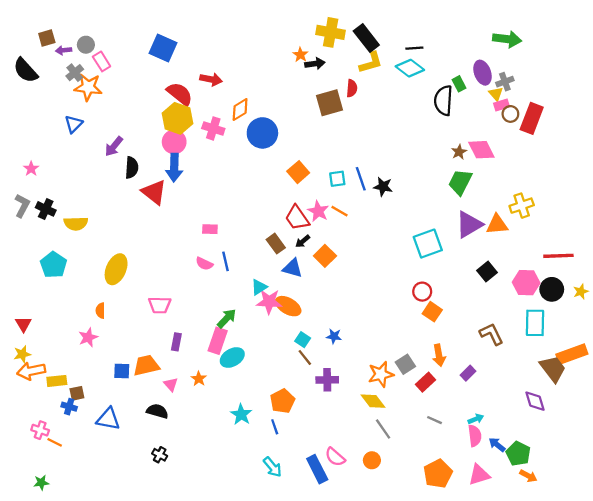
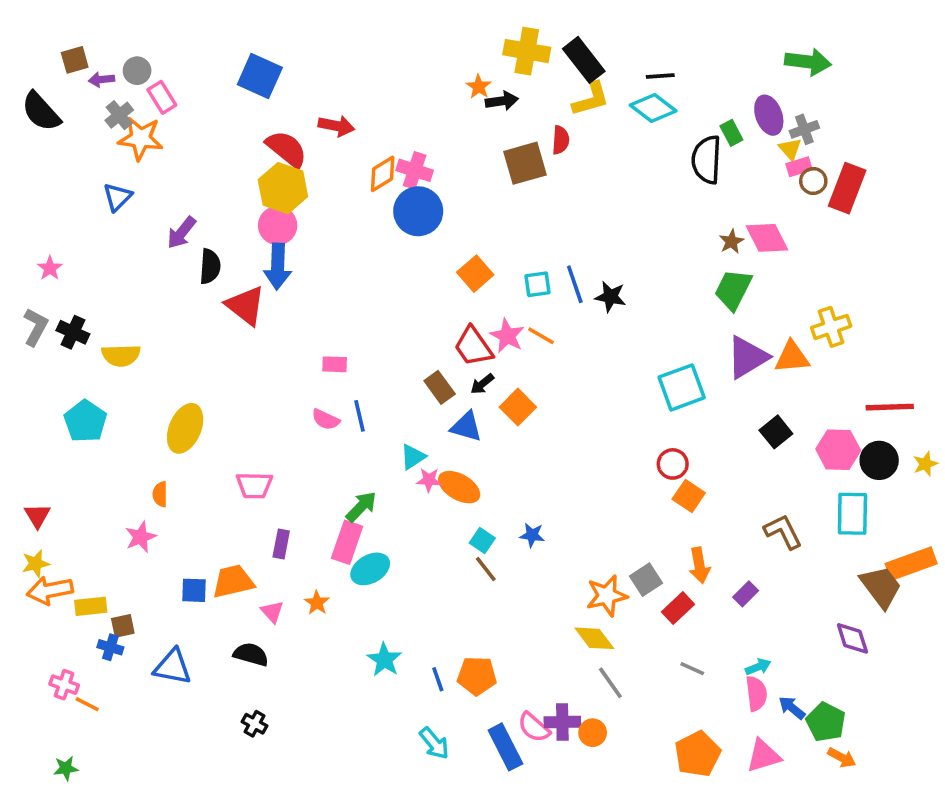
pink cross: (213, 128) -> (415, 170), moved
pink star: (269, 302) -> (429, 480), size x0.6
purple cross: (327, 380) -> (562, 722), moved
orange pentagon: (283, 401) -> (477, 676), moved, turned 30

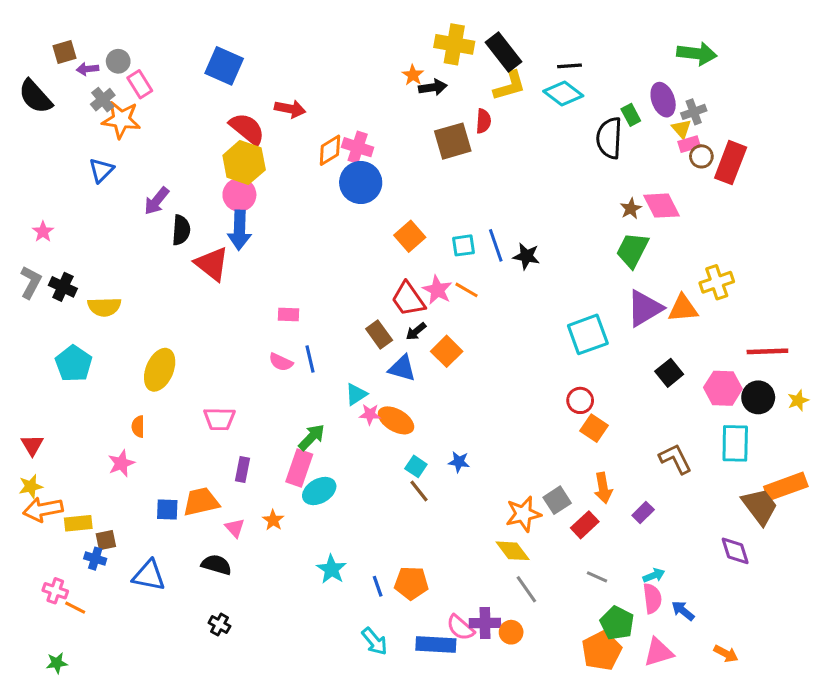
green pentagon: (826, 722) -> (617, 623), moved
blue rectangle: (505, 747) -> (436, 644), turned -60

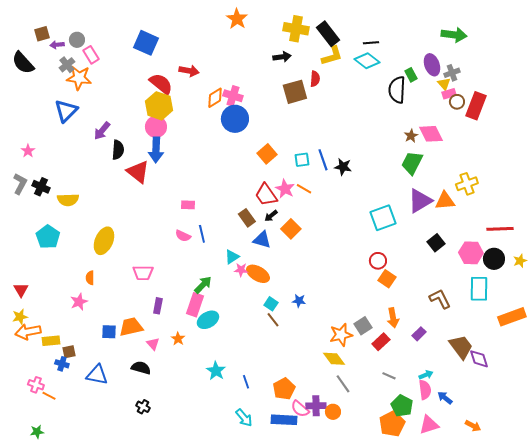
orange star: (413, 75) -> (237, 19), moved, size x1.5
blue triangle: (101, 170) -> (66, 111), size x1.4
brown trapezoid: (760, 506) -> (461, 347), moved
orange pentagon: (411, 583) -> (284, 389), moved, turned -30

